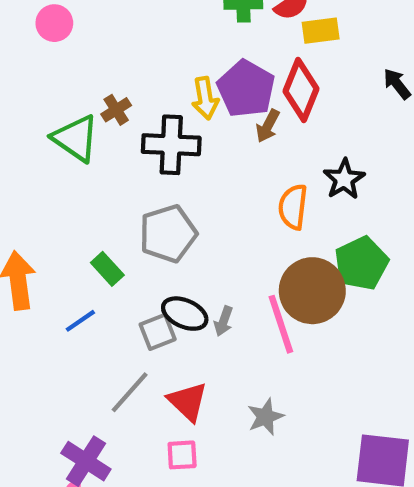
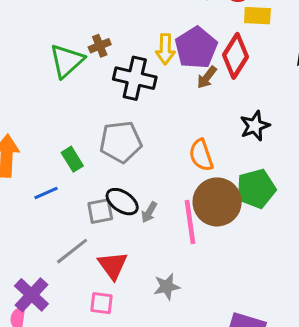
green triangle: (76, 138) -> (67, 61), turned 33
orange semicircle: (293, 207) -> (201, 155), moved, turned -36

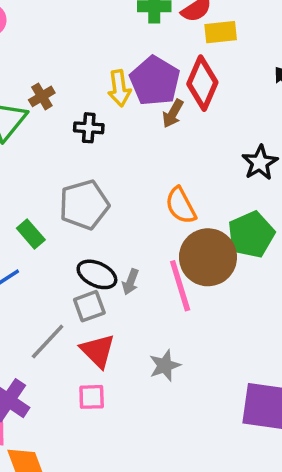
black cross: (135, 78) -> (89, 128), size x0.6
black star: (255, 126) -> (260, 163), moved
gray square: (100, 211) -> (89, 306), moved

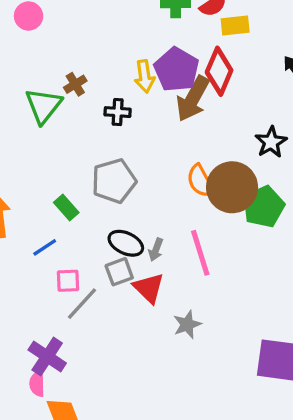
brown arrow: (173, 114) -> (193, 99), size x1.8
brown circle: (208, 257) -> (232, 187), moved
red triangle: (98, 351) -> (149, 288), moved
pink square: (92, 397) -> (68, 281), moved

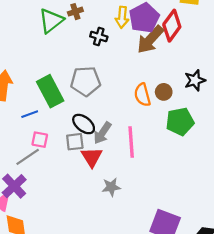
brown circle: (232, 187) -> (164, 92), moved, size x0.5
green rectangle: (66, 208) -> (50, 91), size x1.8
gray arrow: (156, 250) -> (102, 133), size x1.5
gray line: (82, 304) -> (28, 157), moved

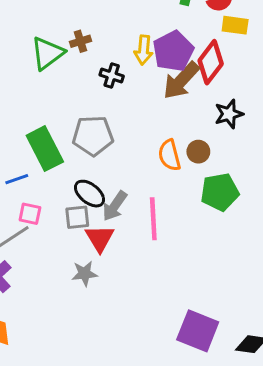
black star: (195, 80) -> (229, 114), moved
gray star: (111, 187) -> (84, 274), moved

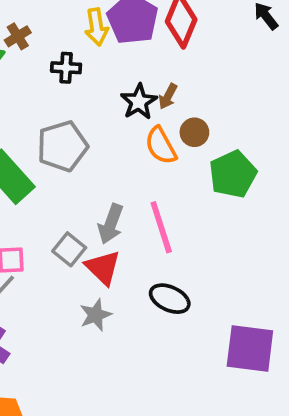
brown arrow: (181, 81) -> (168, 96), moved, size x0.5
black star: (229, 114) -> (139, 102), moved
black ellipse: (89, 194) -> (170, 299), moved
gray square: (77, 217) -> (69, 249), turned -30

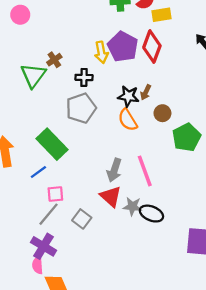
black star: (139, 102) -> (128, 96), turned -30
gray pentagon: (62, 146) -> (81, 108), moved
orange semicircle: (161, 146) -> (128, 120), moved
gray square: (69, 249) -> (82, 219), moved
gray star: (96, 315) -> (132, 206), moved, turned 30

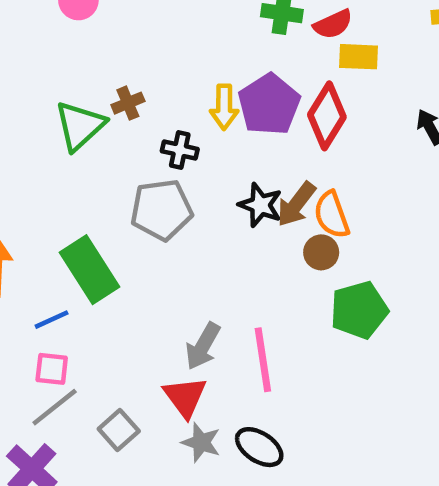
brown arrow: (146, 92) -> (296, 204), size x1.5
orange semicircle: (128, 120) -> (332, 215), moved
pink square: (55, 194) -> (52, 369), moved
gray star: (132, 206) -> (201, 442), moved

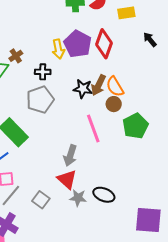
yellow rectangle: (359, 57) -> (126, 13), moved
pink line: (263, 360) -> (93, 129), moved

